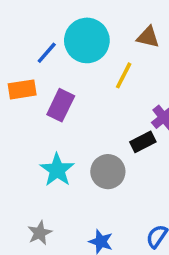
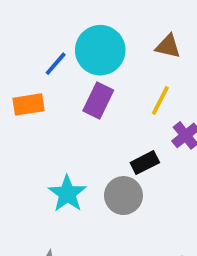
yellow line: (124, 75) -> (160, 101), moved
purple rectangle: (61, 105) -> (98, 101), moved
black rectangle: (143, 142) -> (145, 163), moved

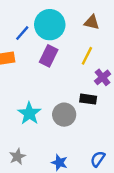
black rectangle: (145, 163) -> (88, 99), moved, turned 35

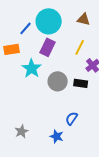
cyan star: (29, 113) -> (32, 68), moved
gray circle: (64, 115) -> (58, 81), moved
blue semicircle: (98, 159) -> (72, 118), moved

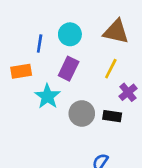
brown triangle: (84, 19) -> (116, 32), size x1.5
cyan circle: (49, 21) -> (70, 34), size x0.7
blue line: (26, 28) -> (40, 44), turned -32

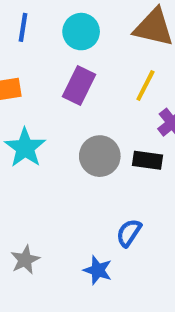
blue line: (40, 44) -> (23, 27), moved
cyan star: (47, 96) -> (25, 148), moved

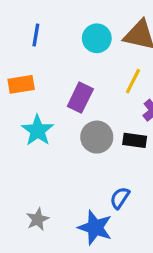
cyan circle: (81, 32) -> (97, 38), moved
purple rectangle: (79, 86) -> (80, 98), moved
blue star: (98, 270) -> (95, 228), size x1.5

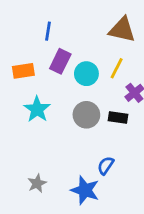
blue line: (36, 35) -> (48, 31), moved
cyan circle: (97, 38) -> (86, 74), moved
purple rectangle: (80, 98) -> (60, 61), moved

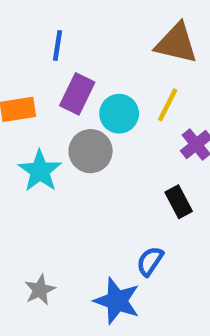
gray circle: (86, 115) -> (91, 151), moved
black rectangle: (118, 118) -> (179, 202), moved, turned 54

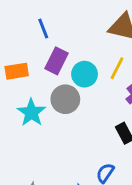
blue line: (57, 45) -> (43, 28), turned -30

